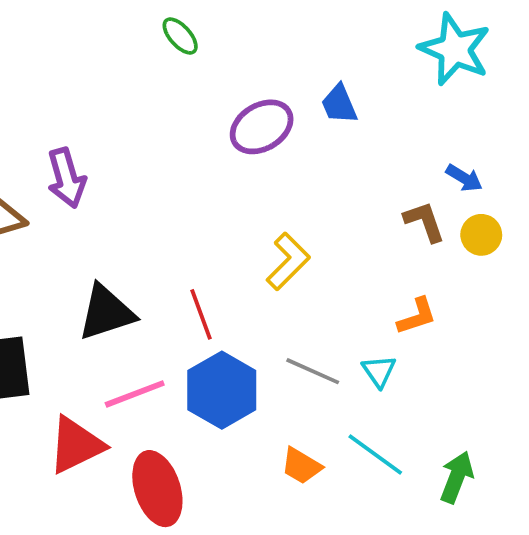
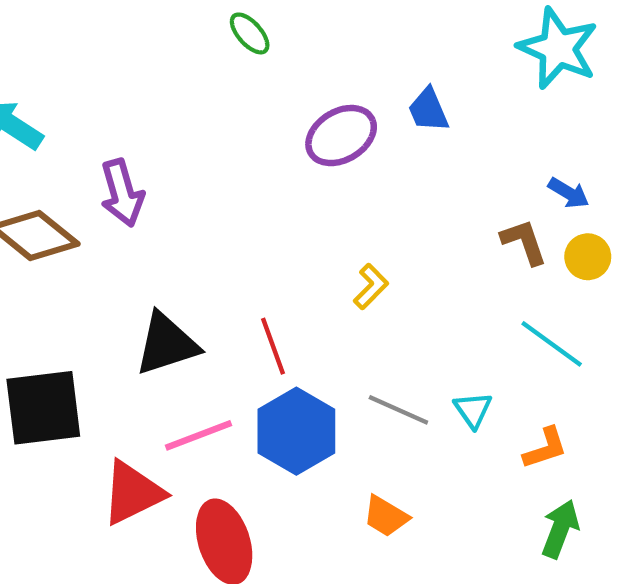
yellow L-shape: (288, 261) -> (371, 287), size x0.7
orange L-shape: (417, 316) -> (545, 448), moved
cyan line: (375, 455) -> (552, 344), moved

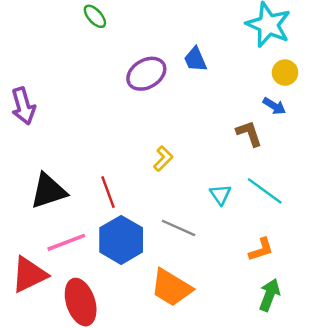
yellow circle: (588, 257) -> (285, 73), moved
cyan triangle: (473, 410) -> (220, 194), moved
orange trapezoid: (386, 516) -> (171, 288), size x1.6

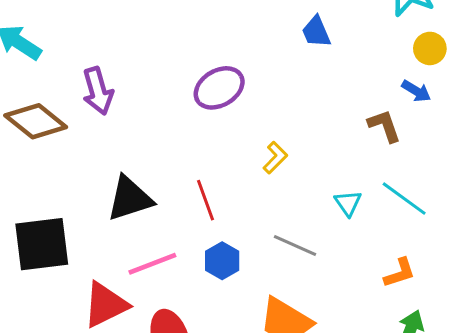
purple ellipse: (146, 74) -> (219, 88), moved
blue hexagon: (121, 240) -> (222, 261), size x0.6

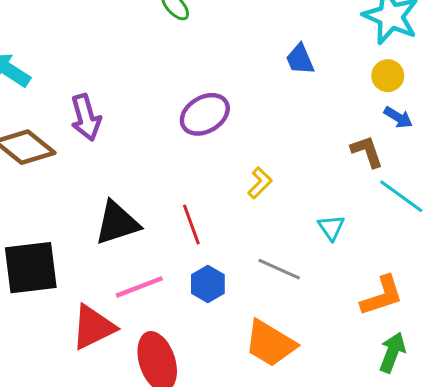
yellow circle: (430, 48) -> (388, 76), moved
cyan line: (404, 199) -> (401, 196), moved
orange L-shape: (400, 273) -> (382, 296), size x1.4

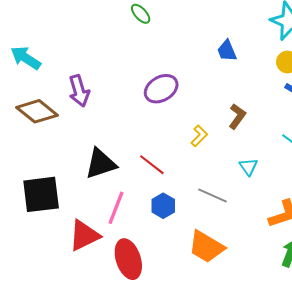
brown L-shape: (367, 152) -> (237, 116), moved, turned 55
red line: (191, 224) -> (152, 165), turned -32
pink line: (139, 287) -> (116, 208), turned -48

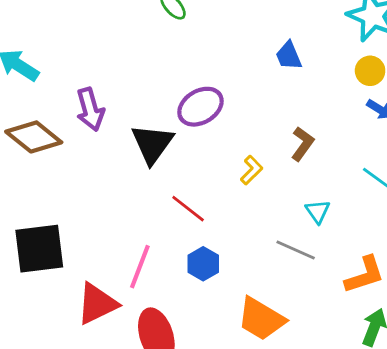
black triangle: (101, 164) -> (152, 144), moved, turned -36
gray line: (212, 195) -> (296, 250), moved

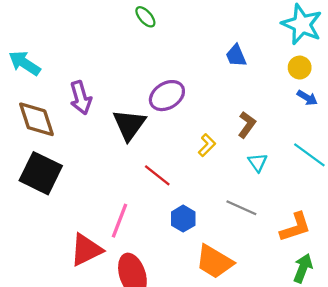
brown diamond: (34, 137) -> (36, 119), turned 33
cyan triangle: (318, 211) -> (258, 162), moved
black square: (39, 249) -> (41, 173), moved, turned 33
blue hexagon: (203, 264) -> (183, 219), moved

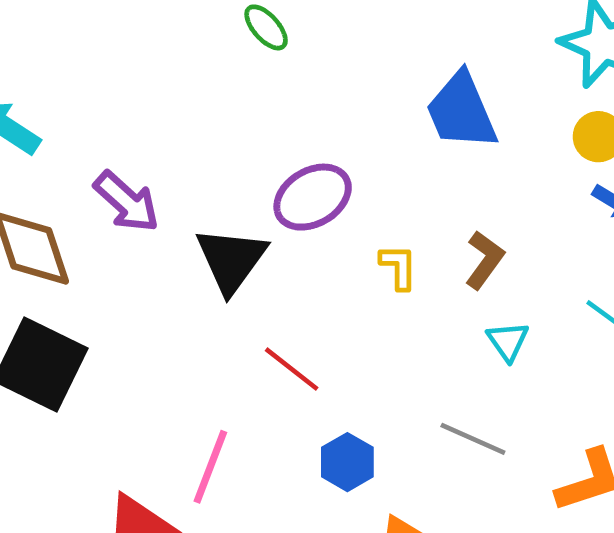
blue trapezoid: (236, 56) -> (461, 111), size x1.6
purple arrow: (81, 98) -> (127, 202), turned -32
yellow L-shape: (207, 145) -> (399, 267), moved, turned -45

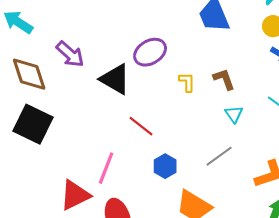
black triangle: (231, 260) -> (115, 79), turned -36
brown L-shape: (485, 260) -> (224, 79), turned -55
gray line: (473, 439) -> (219, 156), turned -60

